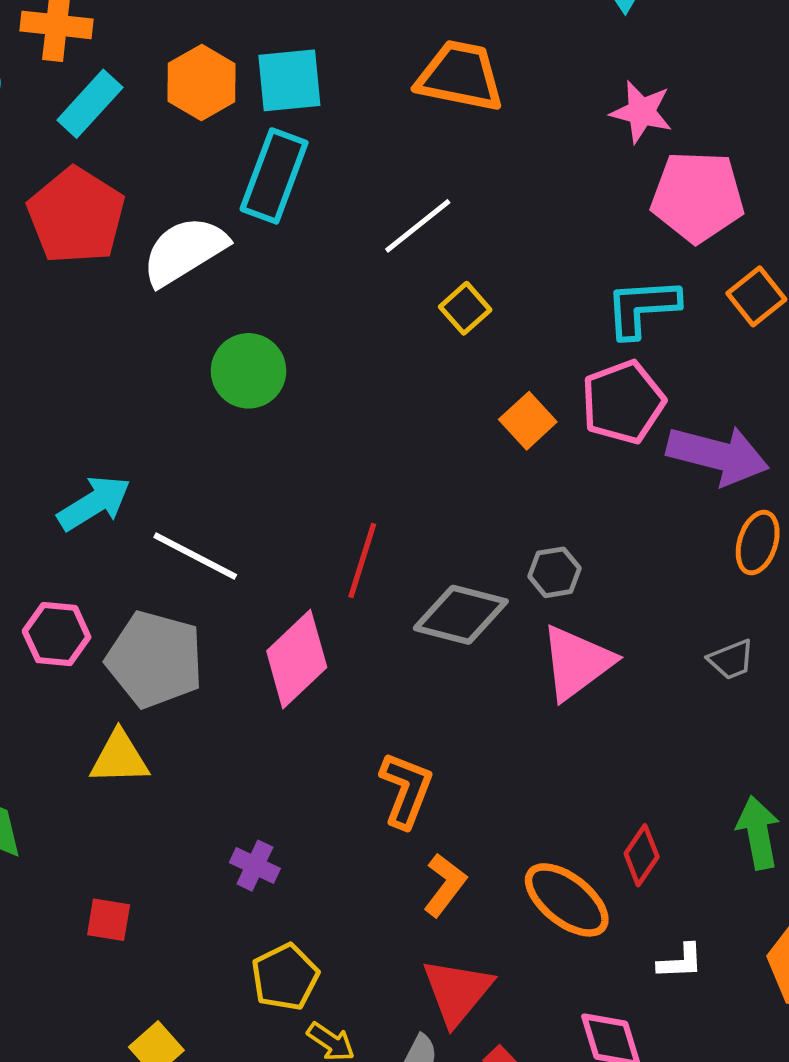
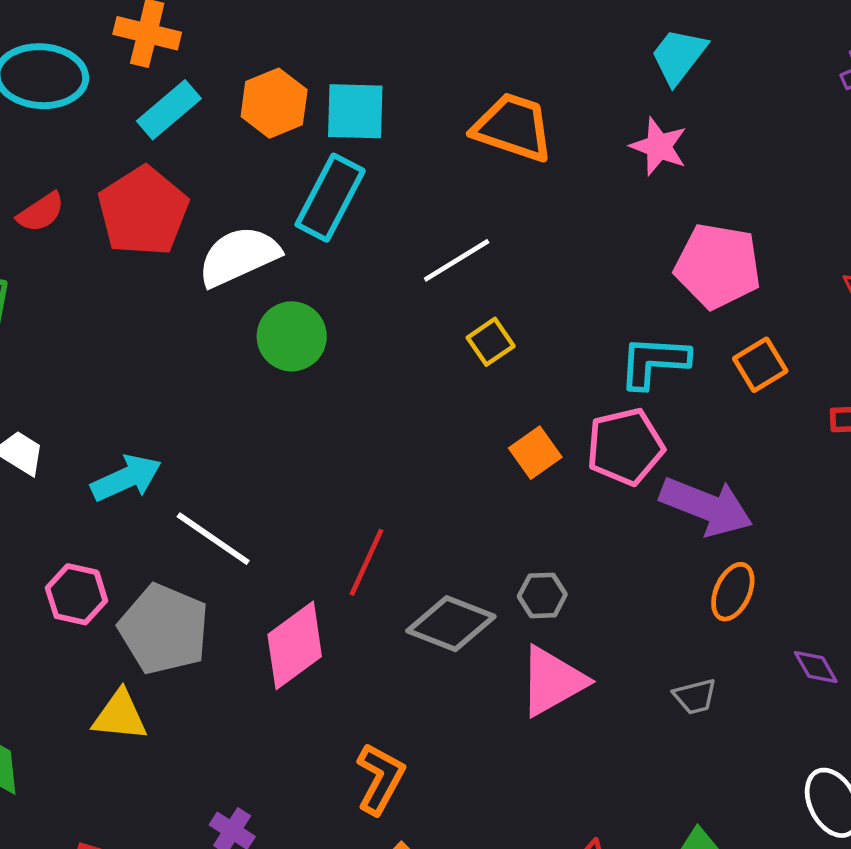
pink star: (641, 112) -> (659, 146), moved
green circle: (248, 371) -> (292, 336), moved

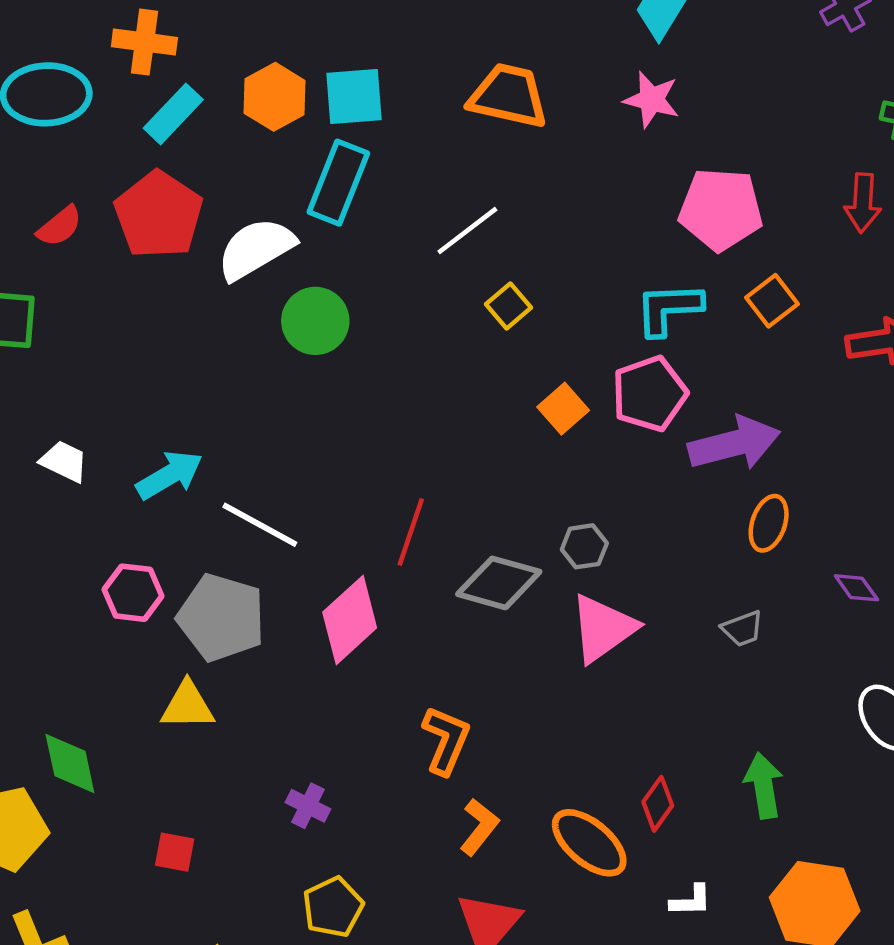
purple arrow: (706, 506) -> (734, 443), turned -30

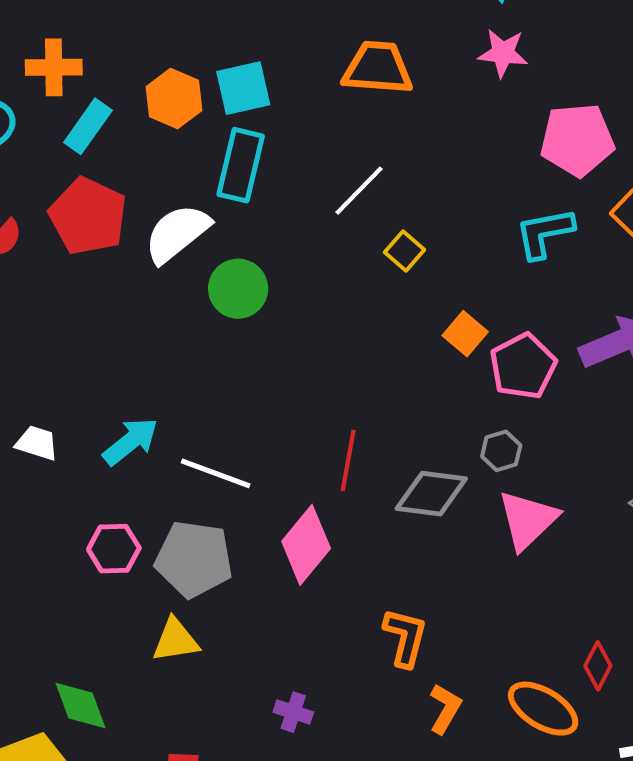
pink pentagon: (650, 394) -> (523, 366), moved

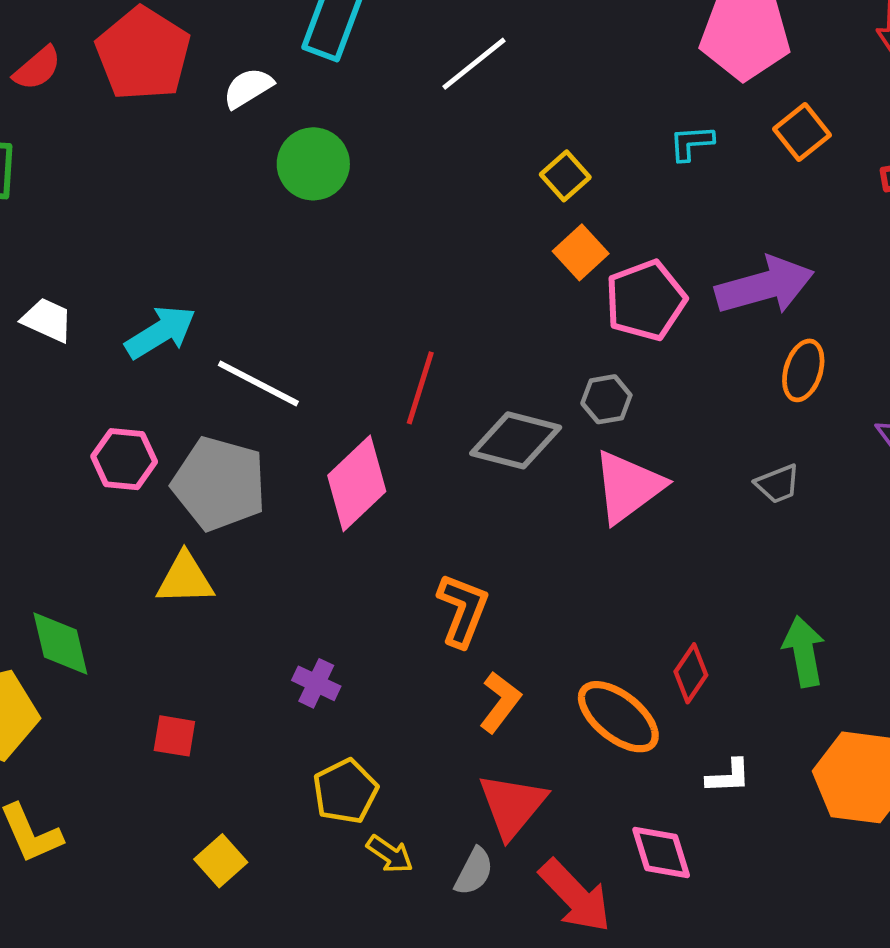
white semicircle: (177, 233) -> (248, 88), size x0.6
cyan L-shape: (544, 233) -> (691, 143), size x0.6
yellow square: (405, 251) -> (565, 176), moved

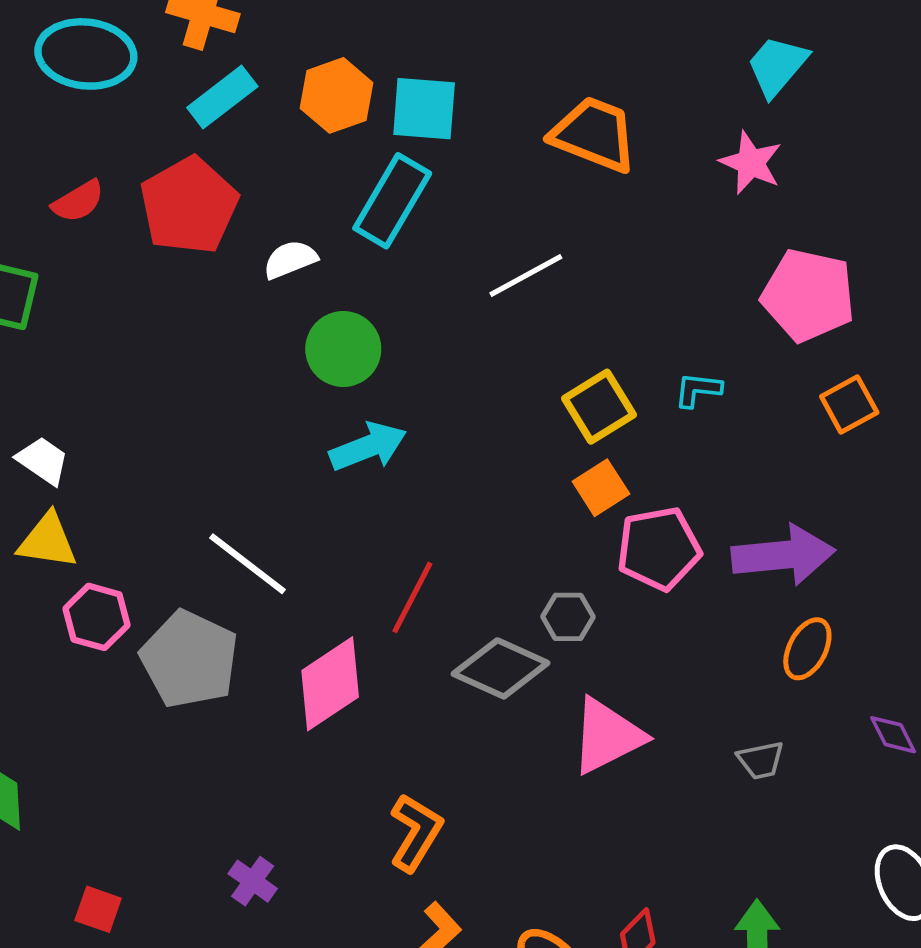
cyan L-shape: (691, 143) -> (698, 390), moved
yellow square: (565, 176) -> (599, 407), size x1.4
cyan arrow: (161, 332) -> (368, 447), moved
gray hexagon: (606, 399) -> (568, 617), moved
yellow triangle: (185, 579) -> (48, 541), moved

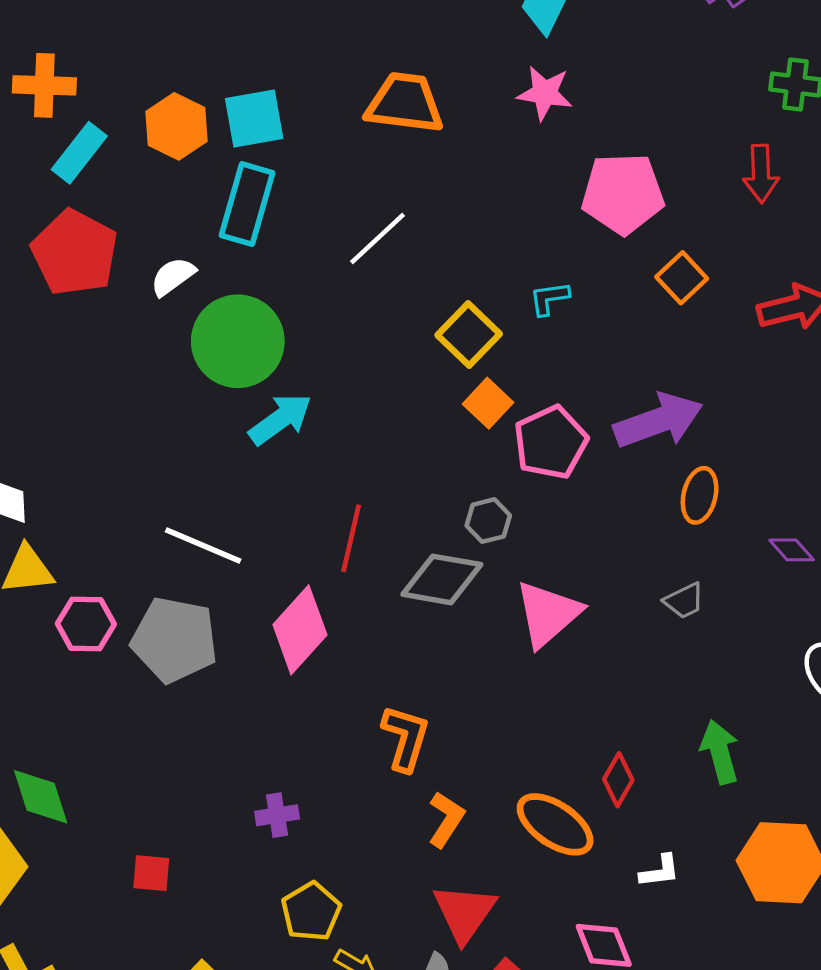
green circle: (343, 349) -> (238, 341), size x1.4
purple cross: (253, 881) -> (277, 815), turned -30

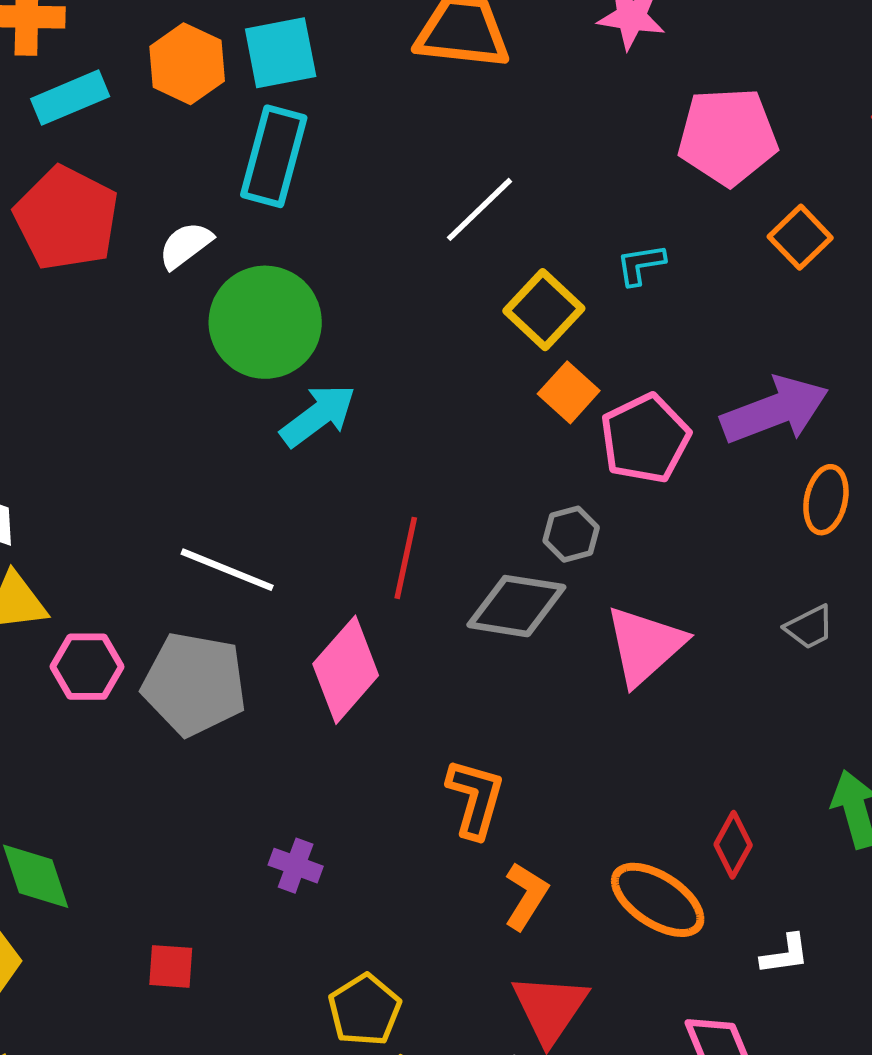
cyan rectangle: (79, 153) -> (70, 98), turned 30
white line: (377, 238) -> (479, 209), moved
purple cross: (277, 815) -> (296, 866), moved, turned 30

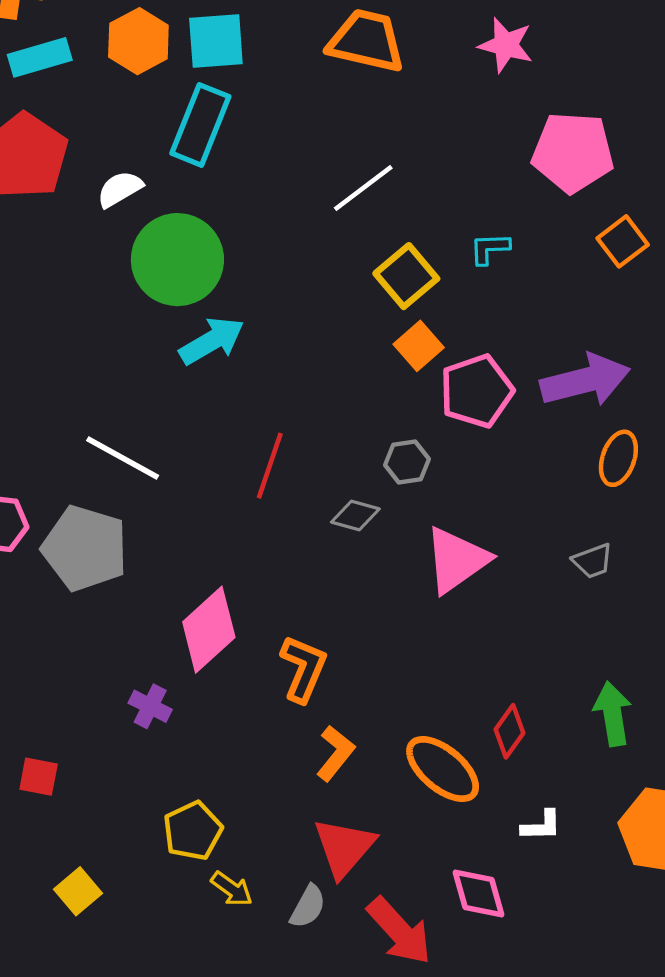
gray diamond: (516, 606) -> (355, 515), size x0.6
pink diamond: (346, 670) -> (209, 630), moved

